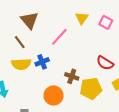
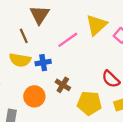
yellow triangle: (82, 18) -> (96, 25), size x1.5
brown cross: (72, 76) -> (63, 85), moved
orange circle: (54, 95) -> (34, 96), moved

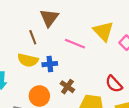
yellow triangle: (96, 25) -> (103, 31), turned -35
pink line: (68, 40) -> (75, 44), turned 54

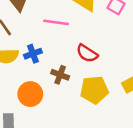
red semicircle: (114, 84) -> (87, 53), moved

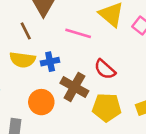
brown cross: (60, 75) -> (74, 87), size x1.5

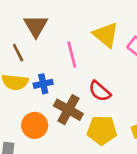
pink line: (78, 33) -> (72, 55), turned 60

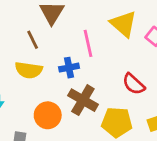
blue cross: (43, 84) -> (69, 68), moved
red semicircle: (100, 91) -> (134, 84), moved

